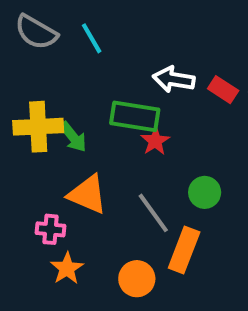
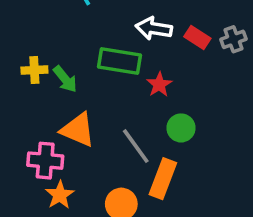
yellow cross: (38, 127) -> (34, 70), size x0.6
red star: (155, 141) -> (159, 85), moved
pink cross: (50, 229) -> (45, 161), size x1.4

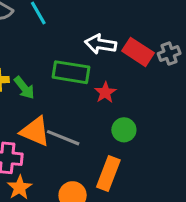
red rectangle: (197, 37) -> (138, 52), size x1.4
gray line: (136, 146) -> (63, 138), moved, turned -32

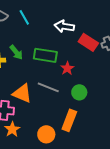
white arrow: (101, 44) -> (64, 26), moved
green arrow: (24, 88) -> (16, 52), moved
gray line: (63, 138) -> (48, 87), moved

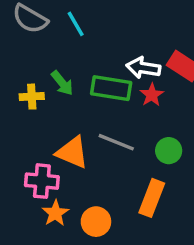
white arrow: (64, 26) -> (143, 68), moved
red star: (67, 68) -> (152, 95), moved
orange circle: (46, 134) -> (96, 222), moved

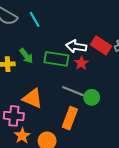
gray line: (116, 142) -> (73, 91), moved
orange rectangle: (152, 198) -> (70, 118), moved

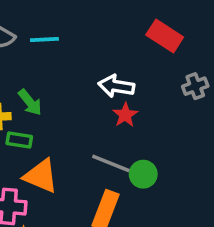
cyan line: (35, 19) -> (44, 40), turned -63
red rectangle: (101, 45) -> (165, 36), moved
green rectangle: (56, 59) -> (19, 140), moved, size x0.6

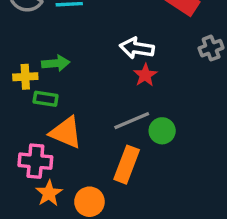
green arrow: (30, 102) -> (56, 63), turned -56
gray line: (111, 163) -> (132, 121), turned -45

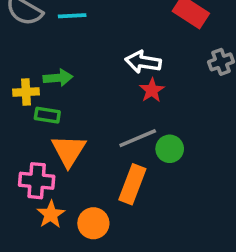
orange triangle: (66, 132) -> (69, 151), turned 39

